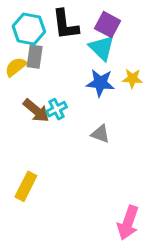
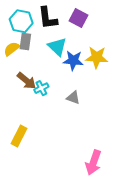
cyan triangle: (102, 48) -> (57, 47), moved
yellow star: (132, 78) -> (97, 57), size x1.5
cyan cross: (57, 109) -> (41, 88), moved

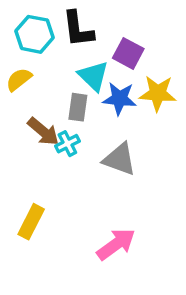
purple square: (79, 18) -> (128, 53), moved
gray rectangle: (25, 41) -> (78, 107), moved
gray triangle: (73, 98) -> (120, 159), size x1.5
pink arrow: (93, 162) -> (116, 244), moved, turned -145

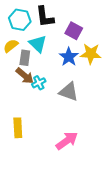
cyan triangle: (93, 76) -> (38, 44), moved
blue star: (120, 99) -> (69, 57), turned 30
gray rectangle: (78, 107) -> (25, 58), moved
yellow rectangle: (31, 222) -> (18, 128), turned -30

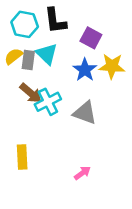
gray rectangle: (25, 58) -> (28, 60), moved
cyan cross: (39, 83) -> (48, 102), size x1.5
pink arrow: (67, 141) -> (82, 173), size x0.6

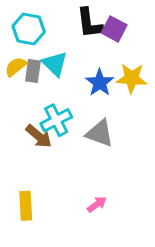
black L-shape: (55, 21) -> (89, 23), moved
purple square: (91, 38) -> (114, 29), moved
brown arrow: (31, 93) -> (39, 136), moved
yellow rectangle: (22, 157) -> (26, 206), moved

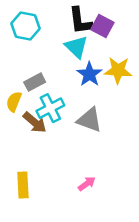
cyan triangle: (55, 64) -> (76, 47), moved
yellow semicircle: (16, 67) -> (14, 102), moved, turned -30
gray rectangle: (33, 71) -> (35, 82), moved, turned 54

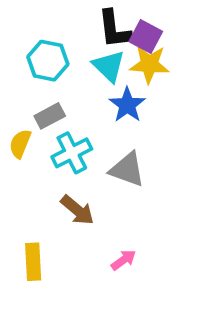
cyan hexagon: (26, 26) -> (48, 61), moved
yellow star: (118, 70) -> (149, 64), moved
brown arrow: (35, 122) -> (77, 210), moved

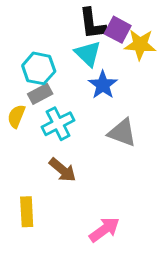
cyan hexagon: (48, 61) -> (39, 68), moved
yellow star: (149, 64) -> (140, 45), moved
gray triangle: (127, 169) -> (122, 133), moved
pink arrow: (124, 260) -> (104, 230), moved, size x1.5

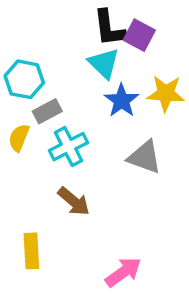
yellow star: (140, 45) -> (166, 94), moved
cyan hexagon: (39, 68) -> (24, 79), moved

